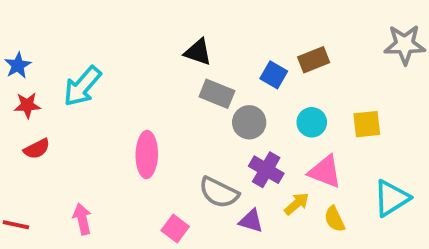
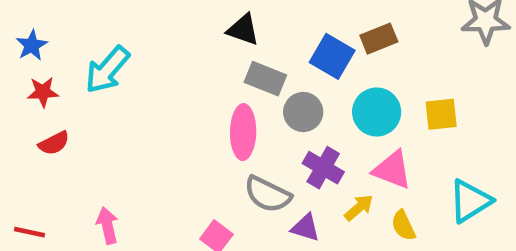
blue square: (274, 75) -> (332, 56), size x1.4
cyan circle: (312, 122) -> (377, 112), size x1.4
pink ellipse: (147, 155) -> (243, 132), moved

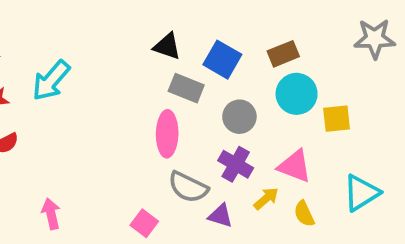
blue square: (332, 56) -> (222, 60), moved
gray circle: (303, 112) -> (239, 117), moved
cyan circle: (377, 112) -> (297, 94), moved

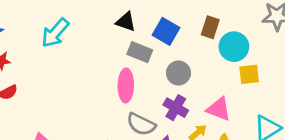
brown rectangle: (283, 54) -> (210, 27), turned -50
cyan arrow: (51, 81) -> (55, 33), moved
cyan circle: (297, 94) -> (234, 47), moved

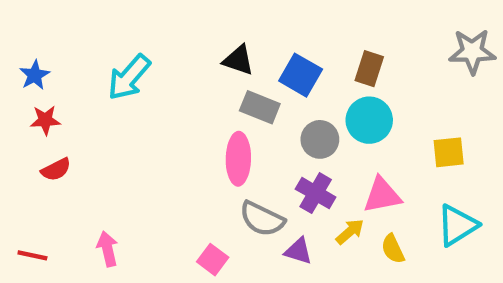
cyan circle: (234, 47) -> (369, 120), moved
yellow square: (249, 74) -> (449, 152), moved
pink triangle: (219, 109) -> (382, 195), turned -32

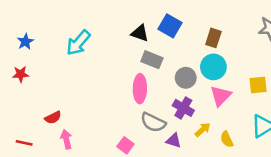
blue square: (301, 75) -> (170, 26), moved
red star: (45, 120) -> (21, 74), moved
red semicircle: (56, 169) -> (53, 118), moved
pink triangle: (382, 195) -> (221, 96), moved, turned -35

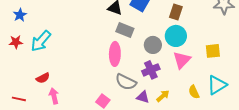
cyan arrow: (78, 43) -> (41, 41), moved
purple cross: (183, 108) -> (151, 70), turned 36
yellow arrow: (203, 130) -> (163, 96), moved
yellow semicircle: (227, 139) -> (194, 92), moved

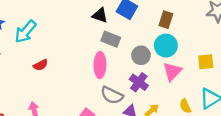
cyan arrow: (41, 41) -> (25, 32), moved
purple cross: (151, 70) -> (139, 82), turned -30
red semicircle: (43, 78) -> (41, 65), moved

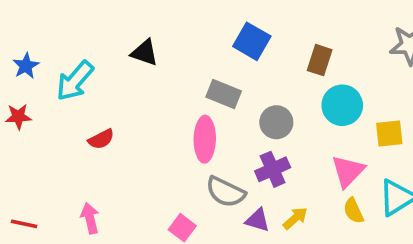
black triangle: (100, 15) -> (145, 53), moved
cyan circle: (166, 46) -> (342, 105), moved
pink triangle: (172, 71) -> (348, 171), moved
purple cross: (139, 82) -> (273, 169), turned 30

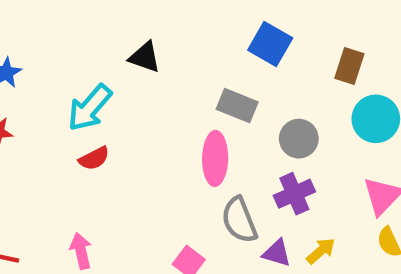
cyan arrow: (75, 81) -> (90, 108), moved
gray semicircle: (225, 192) -> (239, 220), turned 42

